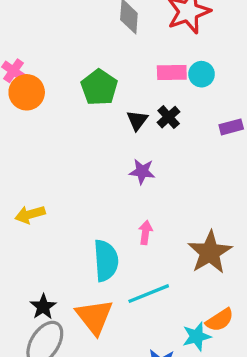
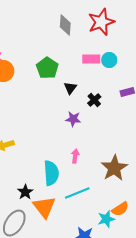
black cross: (169, 117) -> (94, 100), moved
black star: (43, 307) -> (25, 192), moved

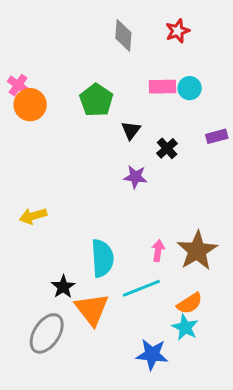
red star: (101, 22) -> (178, 31), size x0.6
pink arrow: (75, 156) -> (158, 251), moved
orange semicircle: (120, 209) -> (190, 303), moved
cyan star: (106, 219) -> (185, 327), turned -30

